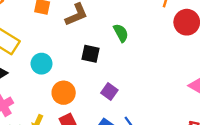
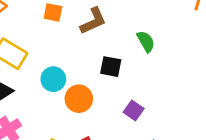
orange circle: (64, 93) -> (79, 99), moved

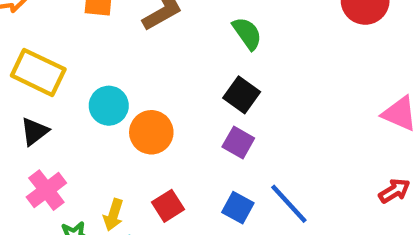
black square: (111, 67) -> (242, 95), moved, turned 30

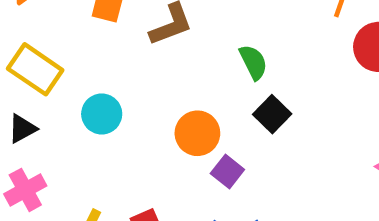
black square: (242, 95) -> (272, 114), moved
orange circle: (151, 132) -> (197, 133), moved

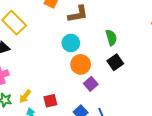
cyan circle: (102, 114) -> (71, 43), moved

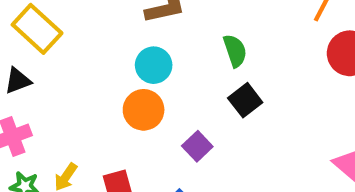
orange circle: (81, 64) -> (144, 110), moved

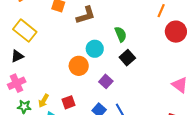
cyan circle: (154, 65) -> (95, 49), moved

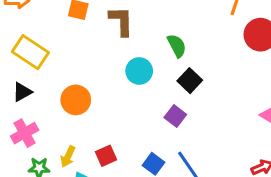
brown L-shape: (86, 15) -> (121, 21), turned -70
orange circle: (79, 66) -> (76, 100), moved
purple square: (106, 81) -> (175, 116), moved

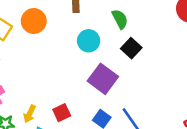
orange circle: (76, 100) -> (34, 21), moved
purple square: (175, 116) -> (103, 79), moved, size x1.6

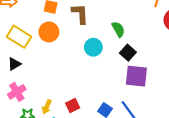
purple square: (103, 79) -> (136, 76), moved, turned -30

